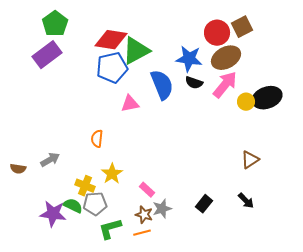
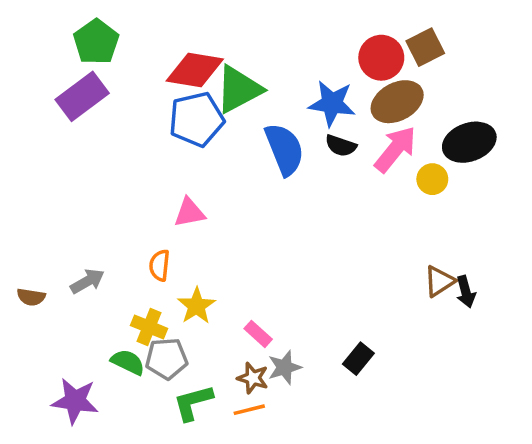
black ellipse: (267, 98) -> (469, 142), moved
pink triangle: (130, 104) -> (189, 213), moved
orange semicircle: (97, 139) -> (160, 265), moved
black arrow: (246, 201) -> (466, 292), moved, turned 30
purple star: (53, 214) -> (75, 401), moved

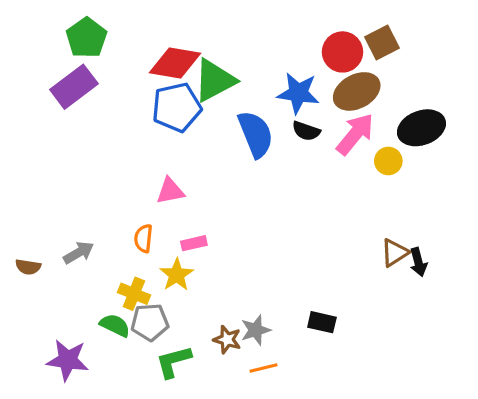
pink rectangle: (258, 334) -> (194, 243), moved, turned -55
black rectangle: (358, 359) -> (322, 322), turned 64
orange line: (249, 410) -> (263, 368), moved

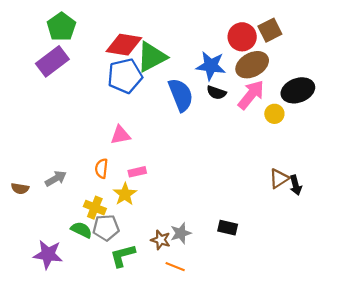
orange line: (263, 368) -> (175, 267), moved, turned 36

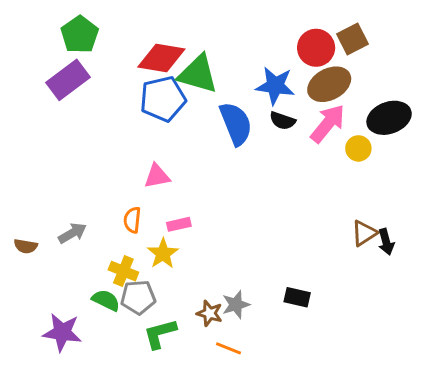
green triangle: (152, 57) -> (198, 74), turned 44

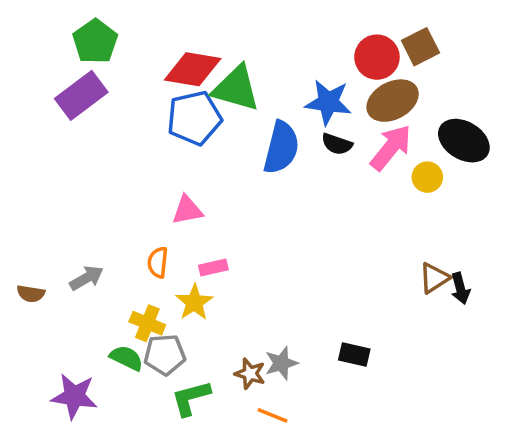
black ellipse: (389, 118) -> (464, 141), turned 51
blue semicircle: (236, 124) -> (281, 148), turned 36

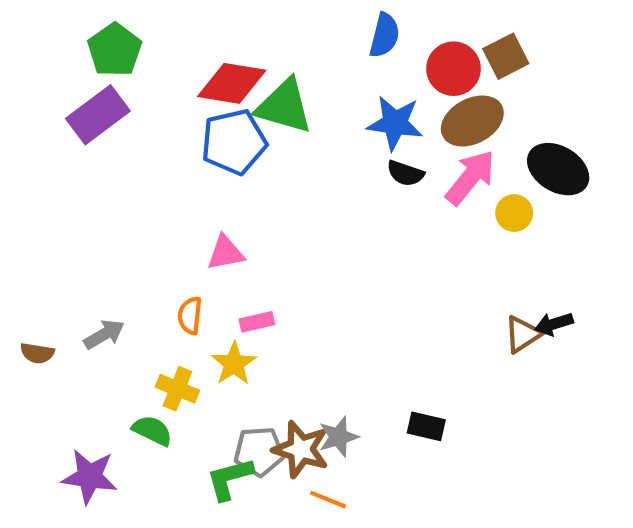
blue semicircle: (281, 148) -> (384, 35), moved, size x0.7
black arrow: (460, 288) -> (554, 324), moved, turned 88
gray pentagon: (165, 355) -> (259, 451), moved
brown star: (250, 374) -> (301, 449), size x1.5

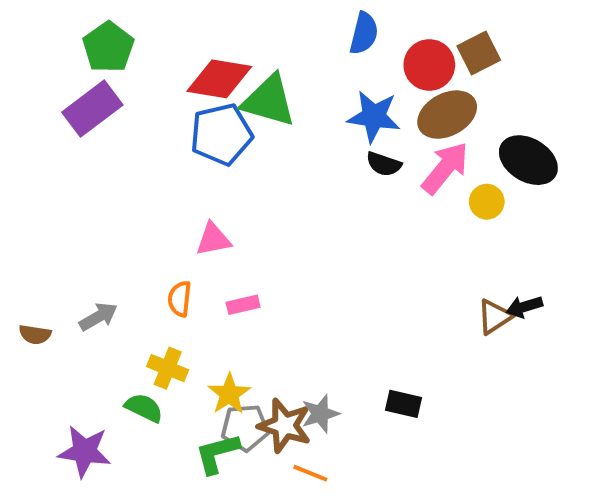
yellow star: (234, 364) -> (229, 394), moved

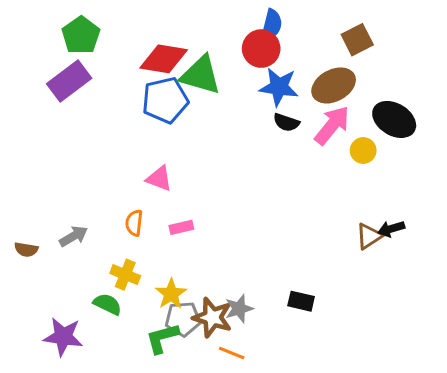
red circle: (429, 65) -> (261, 49), moved
pink triangle: (213, 239) -> (159, 179), turned 32

